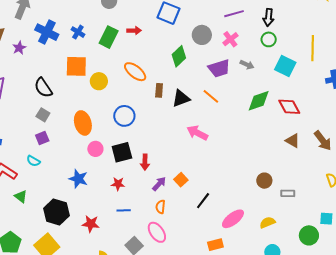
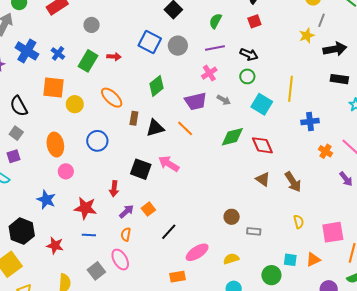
black arrow: (268, 17) -> (249, 54), turned -78
gray circle: (202, 35) -> (178, 46), moved
black square: (122, 152) -> (141, 169), moved, turned 30
red star: (118, 184) -> (85, 208), size x1.6

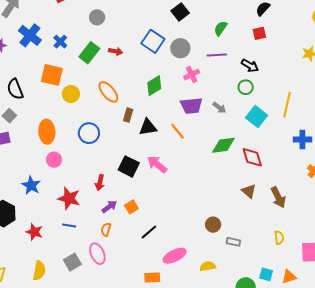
pink cross: (209, 73) -> (192, 75), moved

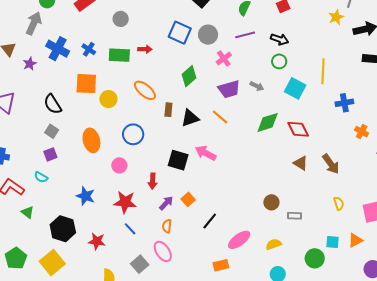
green rectangle: (89, 53) -> (119, 55), turned 65
pink circle: (54, 160) -> (119, 165), moved
blue line: (69, 226) -> (130, 229), turned 48

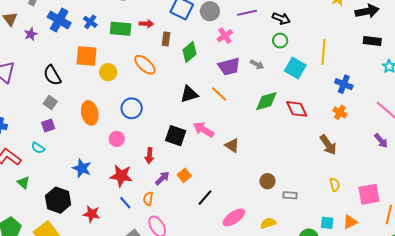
blue cross: (344, 103) -> (344, 84), turned 30
brown rectangle: (168, 110) -> (166, 39), moved
orange cross: (362, 132) -> (340, 112), moved
brown triangle: (301, 163) -> (232, 145), moved
orange semicircle: (167, 226) -> (148, 199), moved

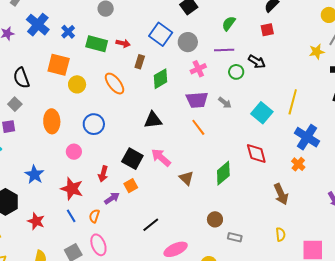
green circle: (280, 41) -> (236, 72), moved
blue cross: (344, 84) -> (307, 137), size x1.4
orange line: (219, 94) -> (198, 127), moved
green diamond: (266, 101) -> (223, 173), moved, turned -35
orange square: (184, 175) -> (131, 186), moved

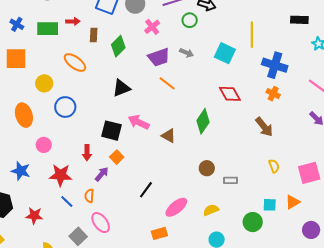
yellow circle: (77, 84) -> (44, 83), moved
pink circle: (74, 152) -> (44, 145), moved

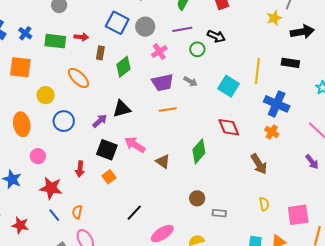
black rectangle: (299, 20) -> (290, 63), moved
orange line: (167, 83) -> (168, 109), turned -54
purple arrow: (102, 174) -> (100, 121), moved

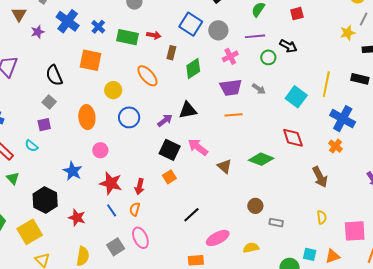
green diamond: (199, 151) -> (261, 159), turned 65
red arrow: (80, 169) -> (140, 187), moved

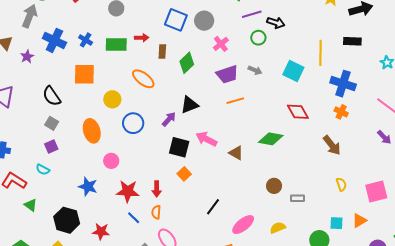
purple line: (255, 36) -> (252, 14), moved

